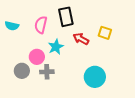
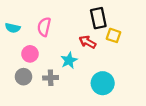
black rectangle: (66, 17) -> (98, 18), moved
cyan star: (56, 47) -> (69, 60), moved
pink circle: (37, 57) -> (30, 54), moved

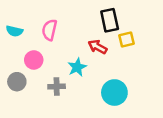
yellow square: (113, 35) -> (126, 40), turned -32
gray circle: (23, 77) -> (17, 82), moved

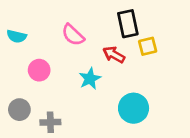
pink semicircle: (49, 30) -> (73, 35), moved, turned -60
gray circle: (17, 82) -> (19, 110), moved
gray cross: (57, 86) -> (50, 122), moved

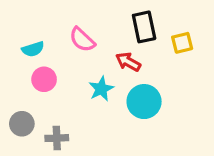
cyan semicircle: (17, 36) -> (33, 49), moved, turned -30
yellow square: (148, 46) -> (182, 43), moved
cyan circle: (134, 108) -> (144, 102), moved

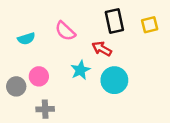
yellow square: (182, 43) -> (150, 25), moved
pink circle: (44, 79) -> (39, 76), moved
gray circle: (22, 124) -> (16, 86), moved

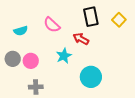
yellow square: (150, 25) -> (119, 20), turned -32
cyan circle: (114, 80) -> (91, 77), moved
gray circle: (16, 86) -> (13, 59), moved

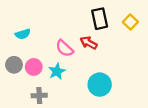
pink semicircle: (52, 25) -> (64, 48), moved
cyan star: (64, 56) -> (57, 71), moved

